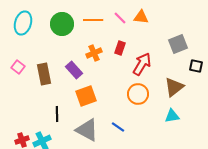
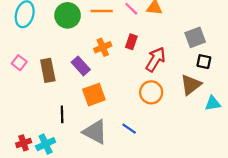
black square: (196, 66) -> (204, 62), moved
cyan triangle: (172, 116) -> (213, 103), moved

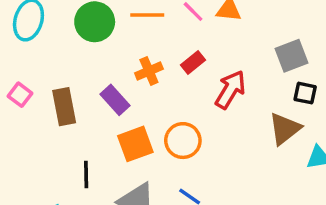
red rectangle: (131, 42) -> (193, 62), turned 32
orange circle: (151, 92) -> (183, 141), moved

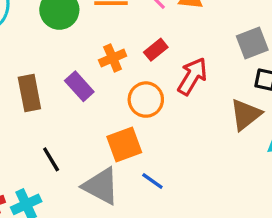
orange circle: (183, 141) -> (146, 100), moved
orange square: (135, 144) -> (124, 144), moved
black line: (86, 174) -> (51, 159), turned -30

